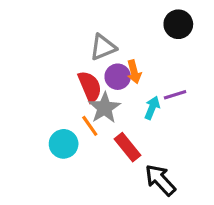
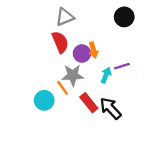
gray triangle: (103, 47) -> (65, 17), moved
red semicircle: (90, 87) -> (60, 42), moved
gray star: (105, 108) -> (73, 75), turned 30
black arrow: (160, 180) -> (111, 108), moved

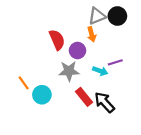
gray triangle: (65, 17) -> (97, 16), moved
orange arrow: (93, 50) -> (92, 34), moved
cyan arrow: (106, 75) -> (100, 71), turned 88
orange line: (62, 88) -> (24, 83), moved

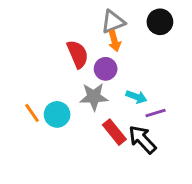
gray triangle: (97, 16) -> (113, 22), moved
orange arrow: (92, 34) -> (114, 41), moved
purple line: (115, 62) -> (156, 113), moved
cyan circle: (42, 95) -> (57, 114), moved

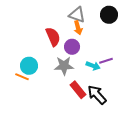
gray triangle: (113, 22) -> (77, 15), turned 42
orange line: (32, 113) -> (22, 77), turned -32
purple line: (156, 113) -> (106, 61), moved
cyan circle: (57, 114) -> (29, 66), moved

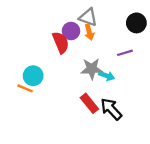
black circle: (109, 15) -> (136, 23), moved
purple circle: (72, 47) -> (71, 31), moved
purple line: (106, 61) -> (125, 53), moved
gray star: (64, 66) -> (92, 69), moved

